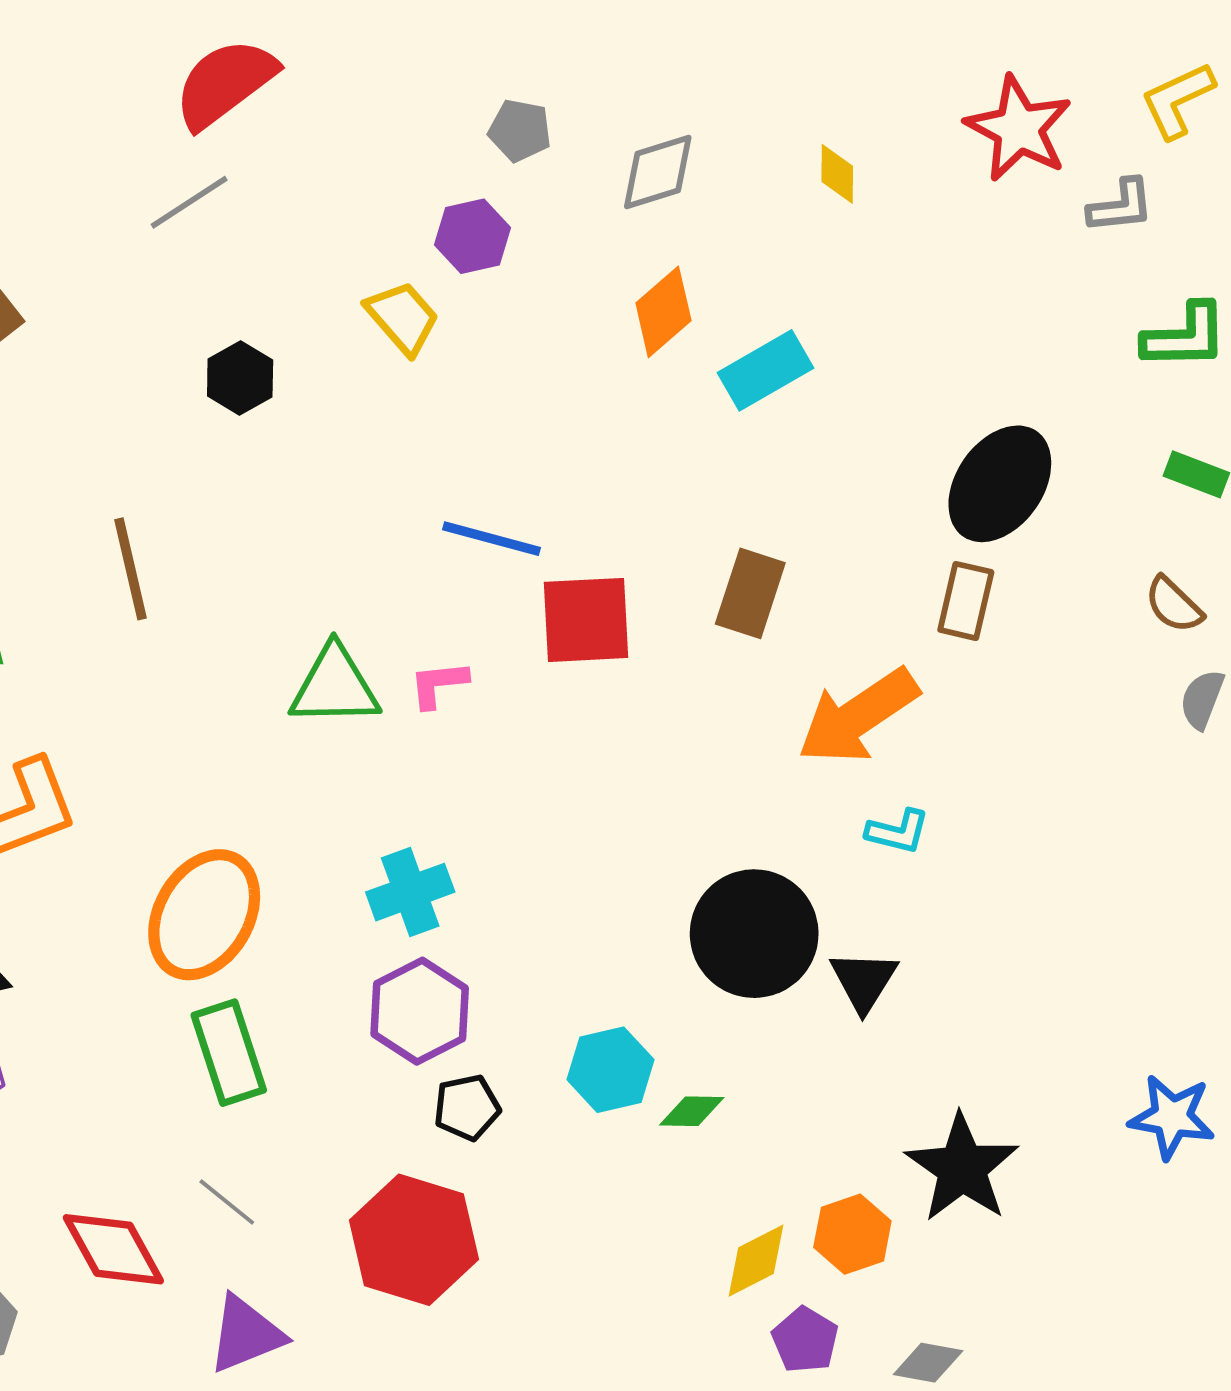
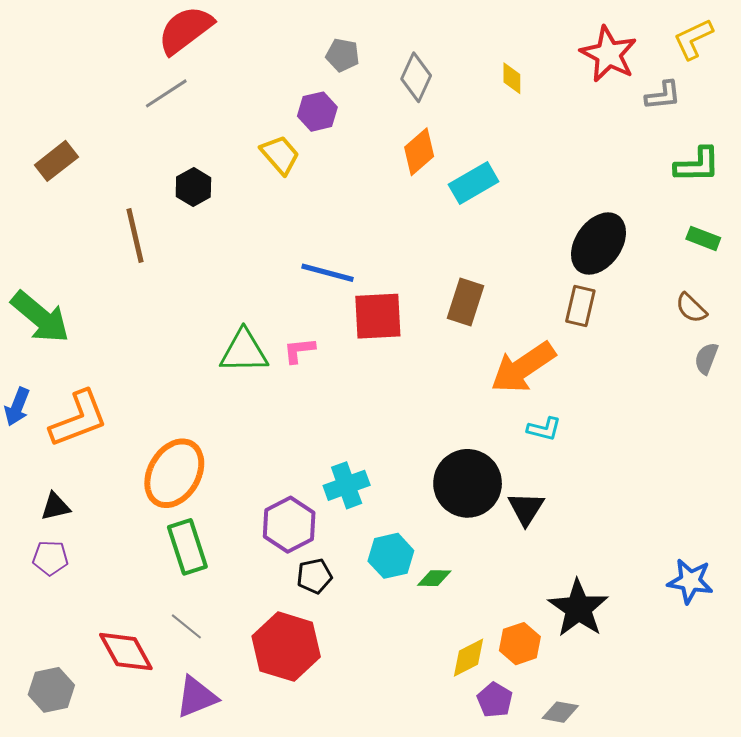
gray diamond: (658, 172) -> (416, 77), turned -48
brown line: (130, 569) -> (135, 235), moved
cyan cross: (410, 892) -> (347, 485), moved

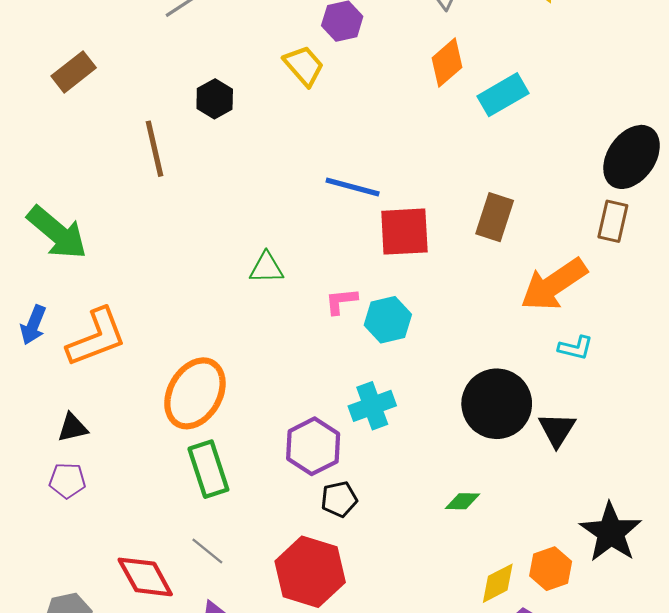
pink L-shape: (299, 350) -> (341, 301), moved
green triangle: (244, 351) -> (267, 268), size x0.7
cyan hexagon: (391, 556) -> (388, 320), moved

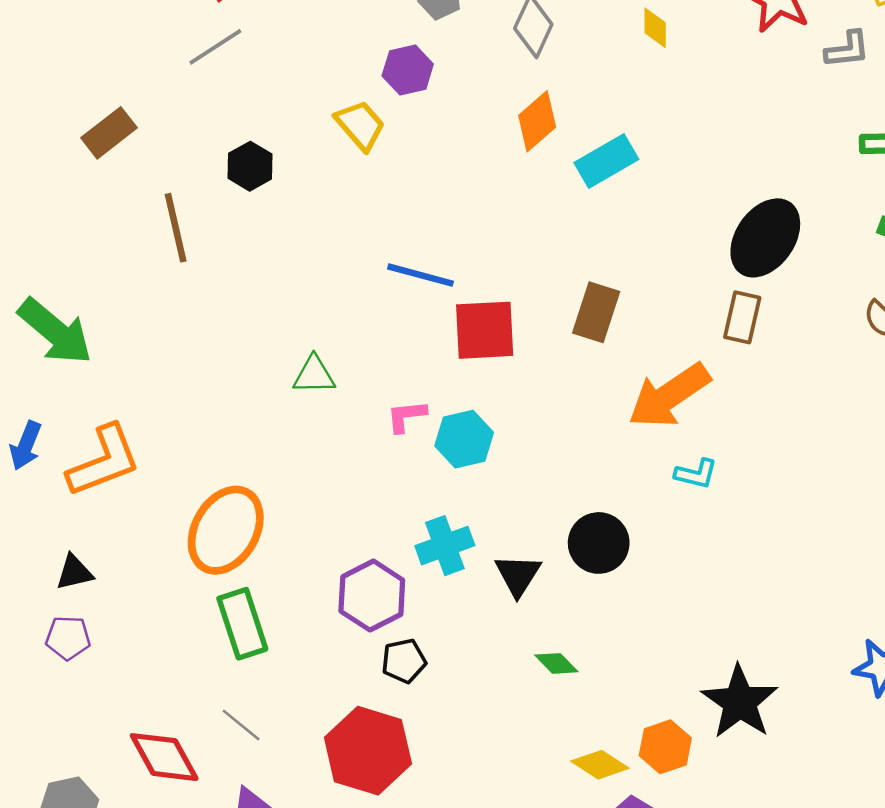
brown rectangle: (74, 72) -> (109, 133), moved
black circle: (497, 404) -> (599, 543), size x0.7
black triangle: (557, 430) -> (518, 575), moved
green diamond: (462, 501) -> (556, 663), turned 44
yellow diamond: (498, 583) -> (600, 765), turned 60

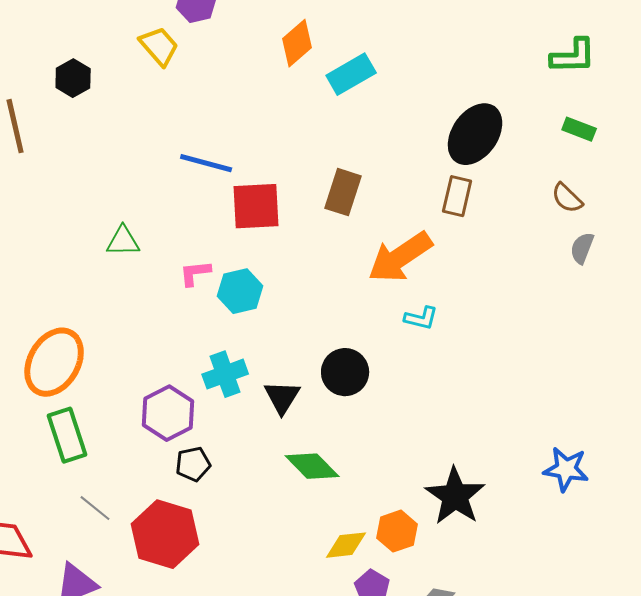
green diamond: (556, 663) -> (312, 466), size x1.6
gray line: (241, 725) -> (95, 508), moved
yellow diamond: (600, 765) -> (346, 545), turned -39

